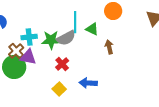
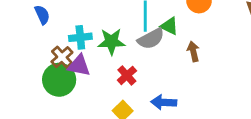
gray semicircle: (66, 38) -> (151, 39), moved

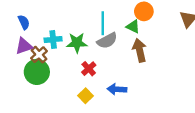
green triangle: (169, 26) -> (133, 27), moved
brown arrow: (193, 51) -> (140, 50), size x1.5
purple triangle: (79, 66) -> (24, 46), moved, turned -30

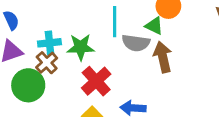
gray semicircle: (107, 41) -> (136, 43), moved, turned 36
brown cross: (39, 55) -> (47, 63), moved
red cross: (89, 69) -> (96, 81), size x1.5

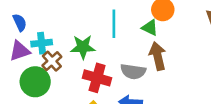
cyan cross: (49, 43) -> (42, 43), moved
gray semicircle: (136, 43) -> (133, 71), moved
red cross: (96, 81) -> (97, 78), turned -32

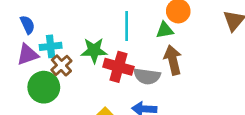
green triangle: (150, 28) -> (165, 30), turned -36
red cross: (97, 78) -> (118, 67), moved

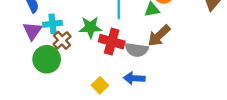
purple triangle: (27, 55) -> (32, 31), turned -36
brown arrow: (173, 60) -> (159, 36), turned -120

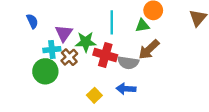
cyan cross: (53, 24) -> (52, 50), moved
purple triangle: (32, 31) -> (64, 33), moved
brown cross: (62, 40) -> (69, 57), moved

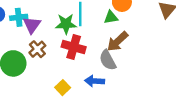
green star: (86, 42) -> (66, 24), moved
cyan cross: (52, 50) -> (19, 17), moved
gray semicircle: (128, 63) -> (108, 60), moved, turned 54

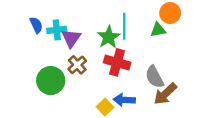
green star: (66, 24) -> (109, 37), turned -30
brown arrow: (118, 41) -> (165, 94), moved
blue arrow: (94, 81) -> (124, 100), moved

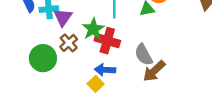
green star: (109, 37) -> (93, 29), moved
blue arrow: (124, 100) -> (105, 70), moved

